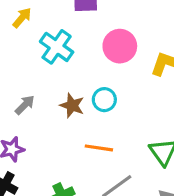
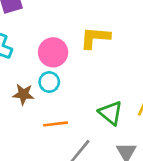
pink circle: (120, 46) -> (53, 52), moved

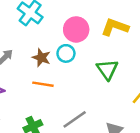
green triangle: (111, 113) -> (107, 69), moved
orange line: (56, 124) -> (43, 84), moved

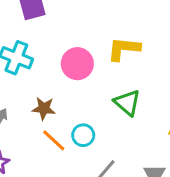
cyan circle: (66, 53) -> (83, 135), moved
orange line: (43, 84) -> (54, 140), turned 48

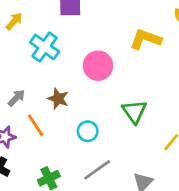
yellow L-shape: (124, 49) -> (146, 39), moved
orange line: (54, 140) -> (36, 125), moved

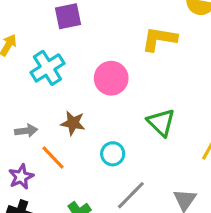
cyan cross: (45, 47) -> (47, 68), turned 32
gray arrow: (16, 98) -> (26, 131), turned 48

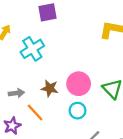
pink circle: (111, 78) -> (79, 84), moved

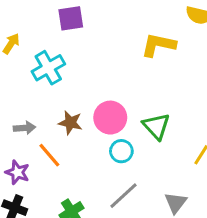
cyan circle: (78, 111) -> (121, 151), moved
purple star: (12, 126) -> (17, 172), turned -30

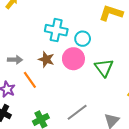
cyan cross: (48, 68) -> (56, 30), moved, turned 35
cyan circle: (121, 151) -> (83, 39), moved

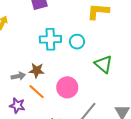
brown star: (46, 59) -> (37, 70), moved
pink circle: (73, 59) -> (67, 87), moved

